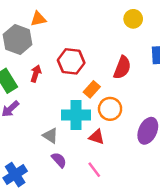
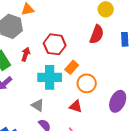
red semicircle: (122, 67) -> (97, 34), moved
cyan cross: (76, 115) -> (50, 77), moved

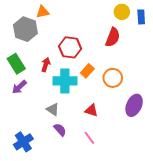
blue rectangle: (125, 39) -> (141, 17), moved
red arrow: (26, 54) -> (46, 65), moved
orange circle: (87, 83) -> (113, 78), moved

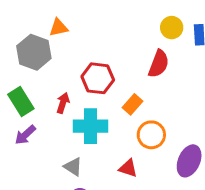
orange rectangle: (87, 71) -> (133, 104), moved
orange circle: (113, 78) -> (151, 135), moved

